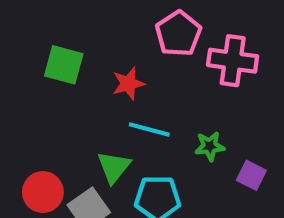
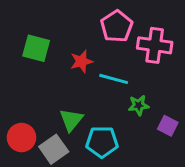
cyan line: (149, 129) -> (114, 79), moved

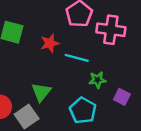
cyan pentagon: (102, 142) -> (83, 110), moved, turned 30

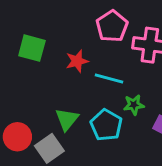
cyan pentagon: (83, 110) -> (106, 125), moved

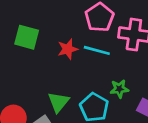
cyan line: (109, 79) -> (97, 50), moved

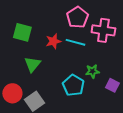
green triangle: (58, 102) -> (32, 64), moved

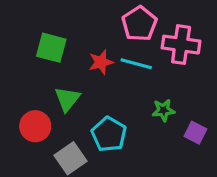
cyan pentagon: (73, 85) -> (109, 134), moved
red circle: (12, 93) -> (35, 126), moved

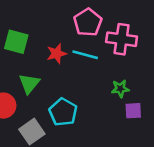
green star: (163, 110) -> (120, 89), moved
purple square: (195, 133) -> (133, 111), turned -30

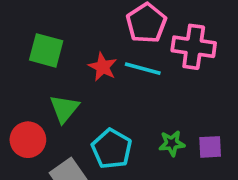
red star: (57, 54) -> (103, 67), turned -30
green star: (120, 89) -> (172, 143), moved

